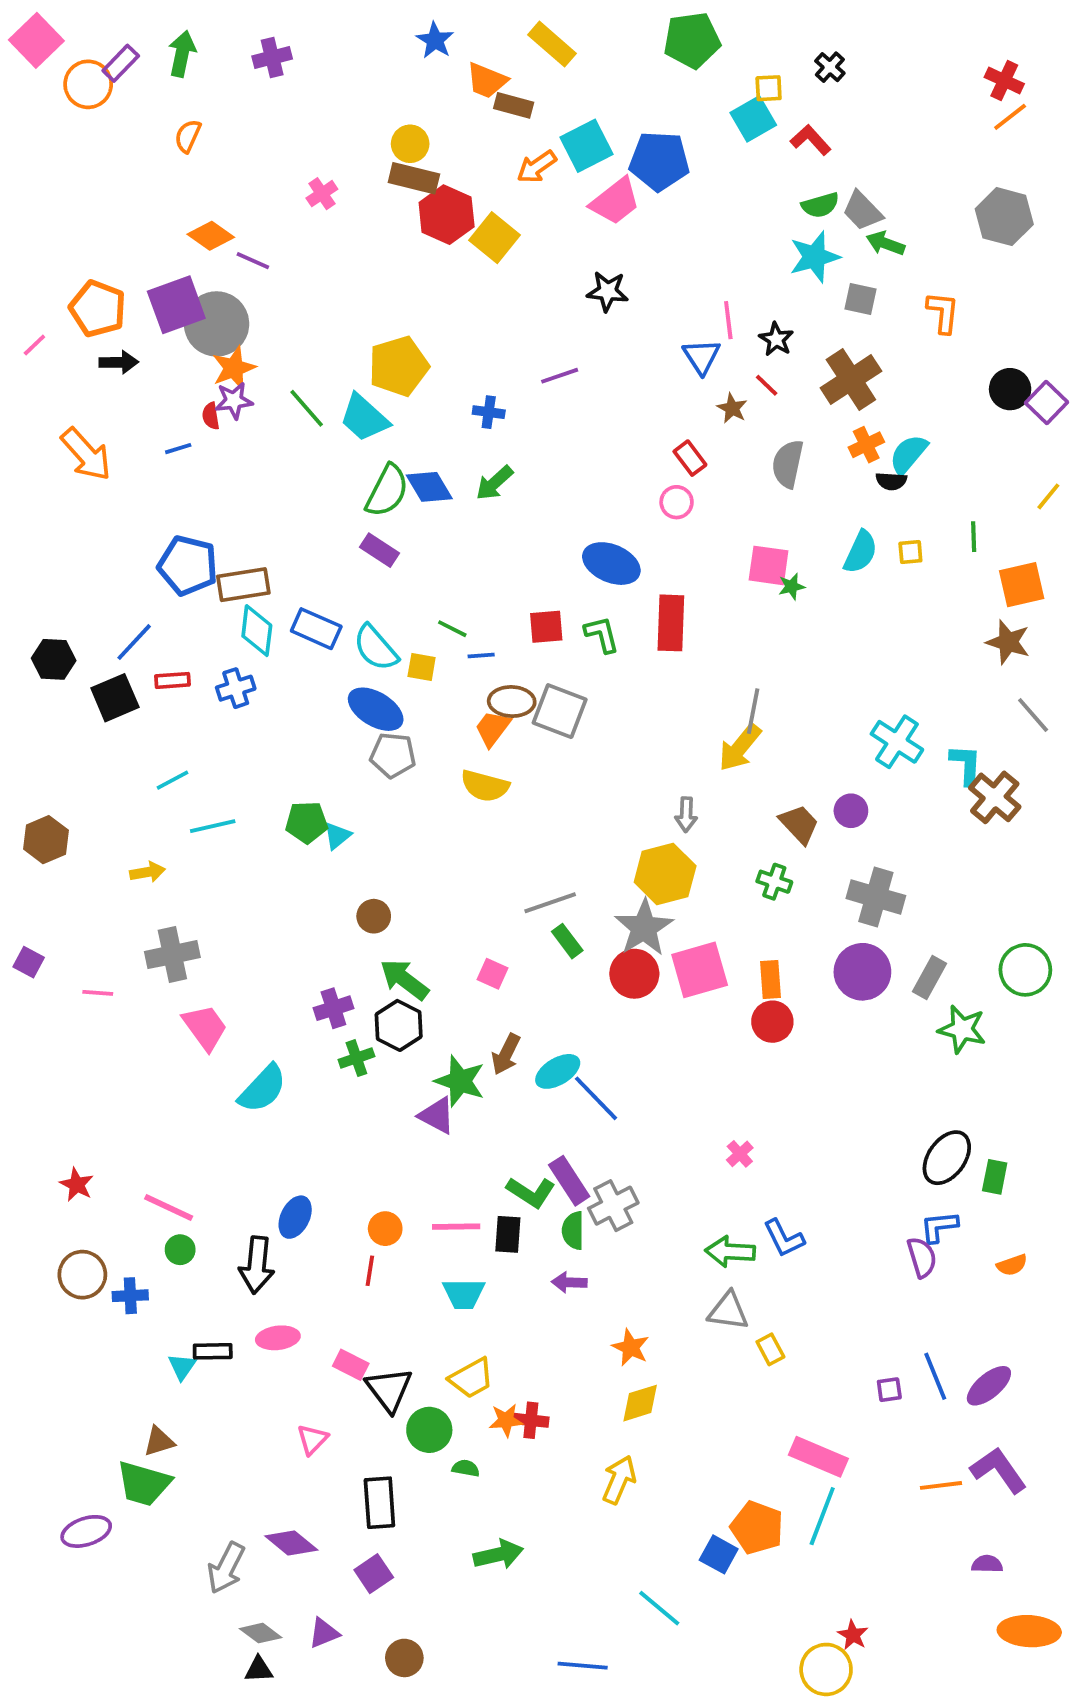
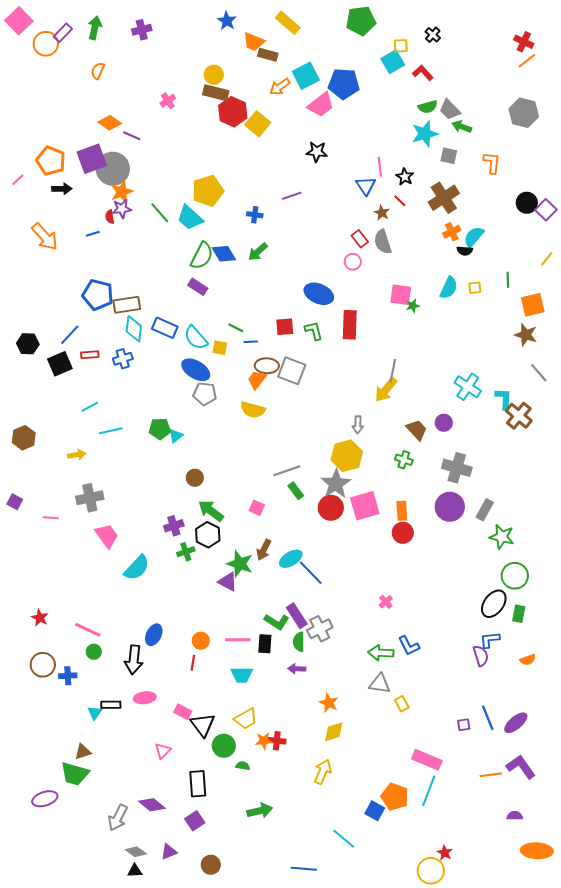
gray semicircle: (788, 464) -> (383, 242), moved, turned -30
green circle: (1025, 970) -> (515, 576), moved

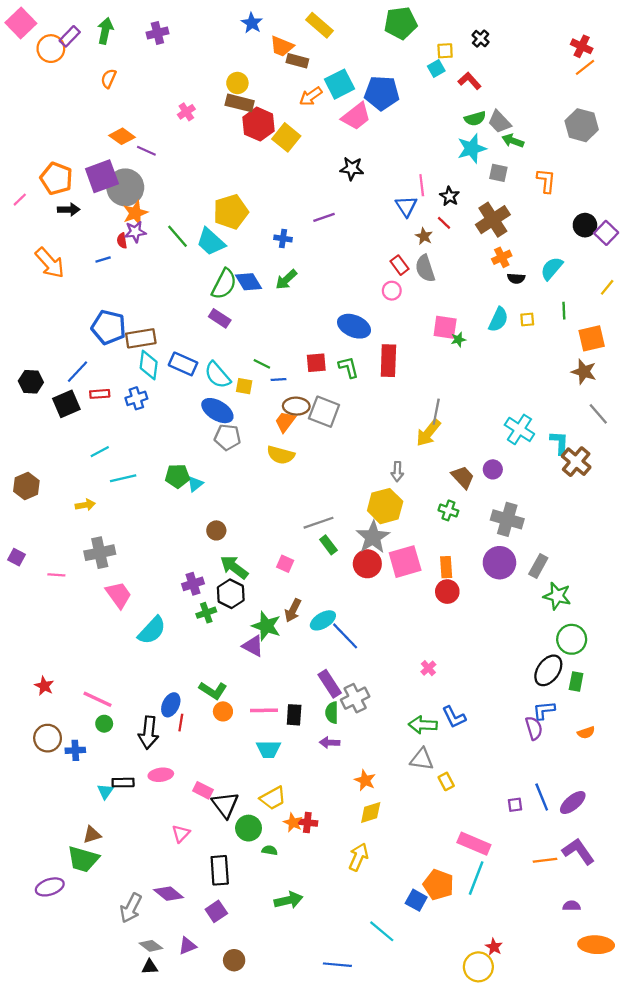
cyan square: (393, 62) -> (436, 69), size x0.7
cyan semicircle: (474, 237) -> (552, 268), moved
green L-shape: (277, 622) -> (213, 690), moved
red line: (193, 663) -> (181, 723), moved
orange star: (264, 741) -> (293, 823), turned 30

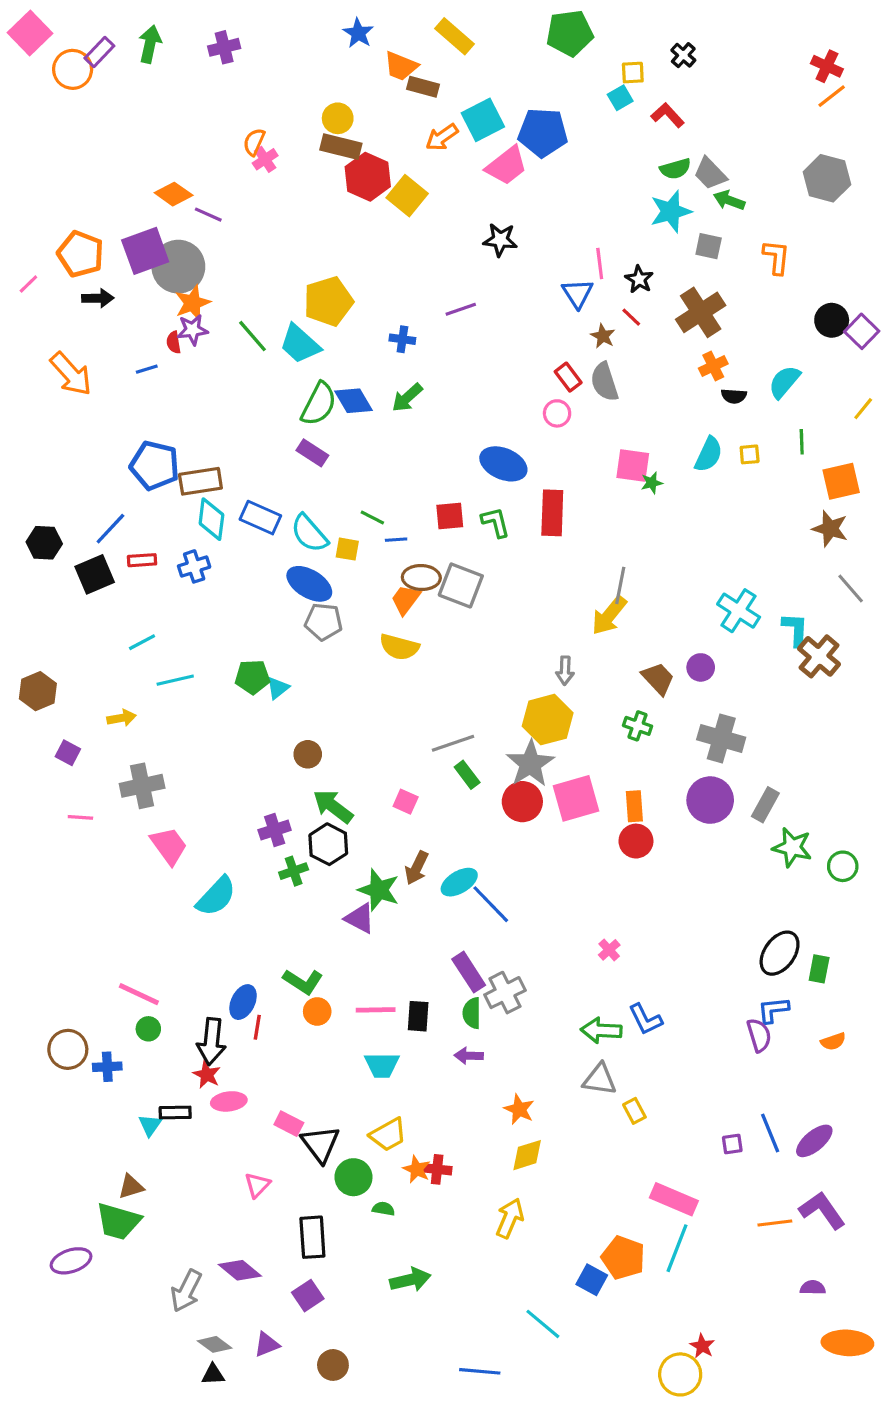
orange semicircle: (109, 79) -> (254, 142), moved
purple square: (16, 557) -> (68, 753), moved
green circle: (572, 639) -> (843, 866), moved, size x0.7
red star: (44, 686) -> (207, 1075), moved

